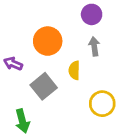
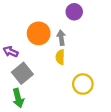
gray arrow: (94, 46) -> (61, 38), moved
gray square: (44, 86) -> (22, 73), moved

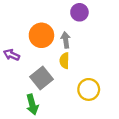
gray square: (22, 73) -> (41, 78), moved
green arrow: (18, 98) -> (32, 104), moved

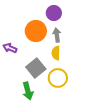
purple circle: (79, 12) -> (54, 13), moved
yellow circle: (89, 89) -> (58, 78), moved

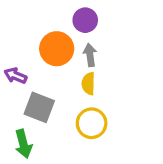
gray square: (36, 68) -> (39, 107), moved, turned -30
green arrow: (28, 91) -> (23, 144), moved

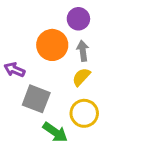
yellow semicircle: (88, 84) -> (81, 77), turned 42
green arrow: (23, 144) -> (55, 132), moved, turned -40

